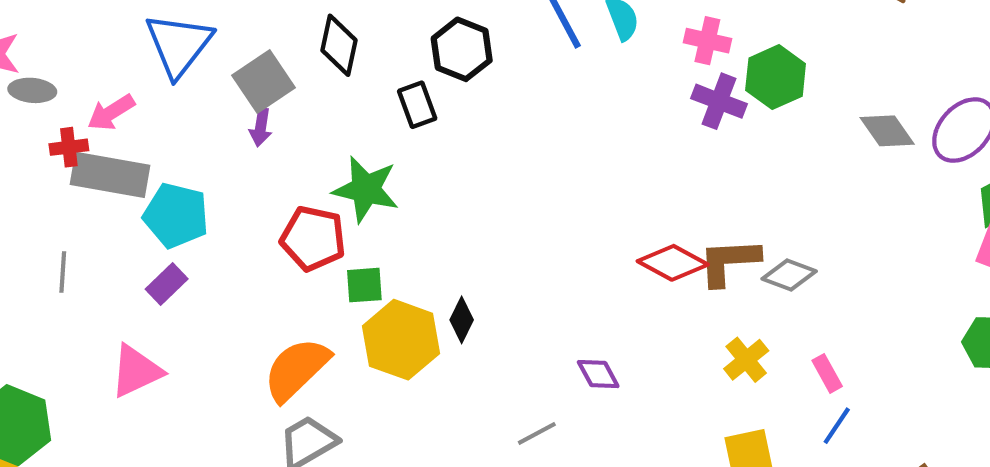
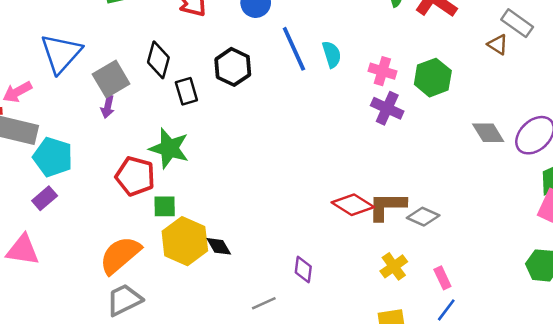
green hexagon: (776, 77) -> (433, 78), moved
black rectangle: (417, 105) -> (186, 91), moved
black diamond: (462, 320) -> (219, 246), moved, turned -60
pink triangle: (136, 371) -> (23, 250), turned 30
purple diamond: (598, 374) -> (303, 269), turned 32

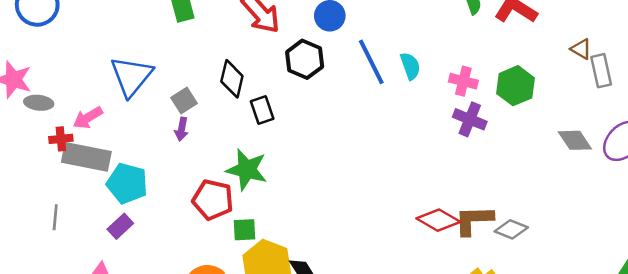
gray rectangle: (517, 23) -> (601, 71), moved, turned 44
black hexagon: (233, 67) -> (305, 59), moved
gray square: (111, 79) -> (184, 100), size x0.7

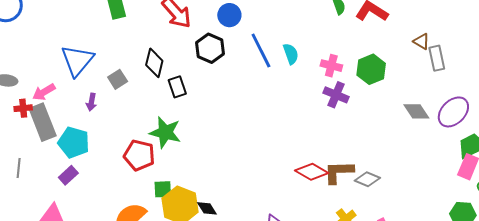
purple arrow: (182, 129) -> (91, 102), moved
gray rectangle: (86, 157) -> (43, 122), turned 57
green square: (244, 230) -> (163, 189), moved

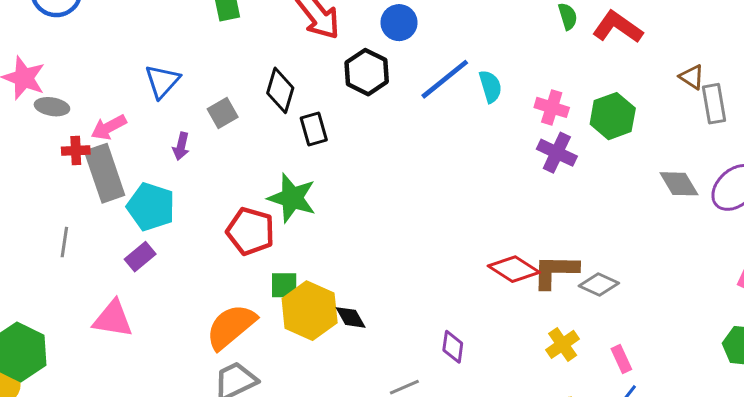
blue line: (261, 50) -> (445, 79), turned 75
blue triangle: (77, 60) -> (162, 81), size x0.7

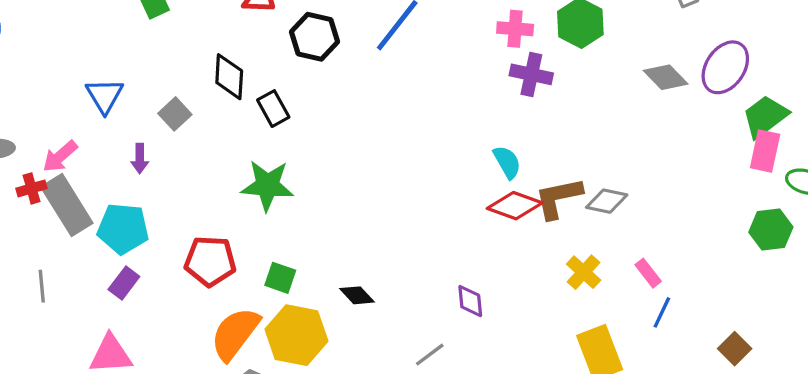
cyan semicircle: (490, 86) -> (507, 162), moved
red pentagon: (250, 231) -> (210, 261), moved
green square: (284, 285) -> (280, 278), turned 32
yellow hexagon: (310, 311) -> (296, 335), moved

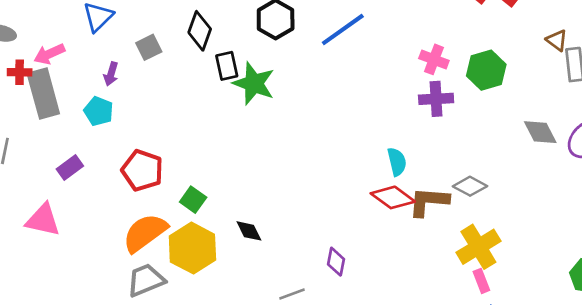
purple cross: (531, 74) -> (436, 99), turned -32
green star: (267, 185) -> (254, 83), moved
gray diamond: (607, 201) -> (470, 186), moved
cyan pentagon: (123, 229) -> (99, 111), moved, size x0.7
yellow cross: (584, 272) -> (478, 247), moved, size x1.5

